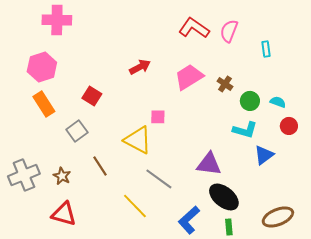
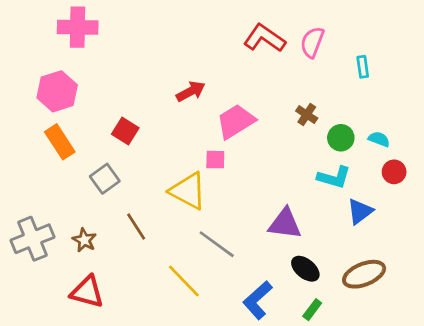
pink trapezoid: (189, 77) -> (236, 121), moved
black ellipse: (224, 197) -> (305, 269), size x0.7
brown ellipse: (278, 217) -> (364, 274), moved
green rectangle: (229, 227) -> (312, 310), turned 42

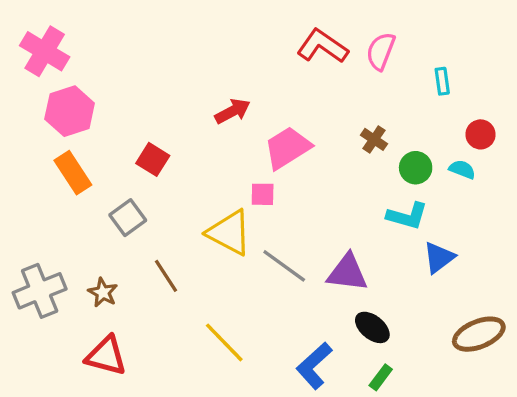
pink cross: (78, 27) -> (45, 51), moved, turned 30
red circle: (394, 172) -> (481, 134), moved
gray line: (217, 244) -> (284, 266), moved
brown ellipse: (364, 274) -> (479, 334), moved

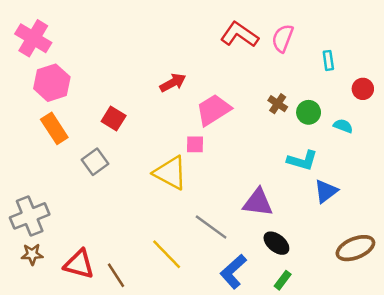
red circle: (481, 134) -> (363, 89), moved
green circle: (416, 168) -> (309, 112), moved
gray line: (284, 266) -> (211, 227), moved
brown line: (166, 276) -> (116, 275), moved
brown star: (103, 292) -> (32, 254), moved, turned -30

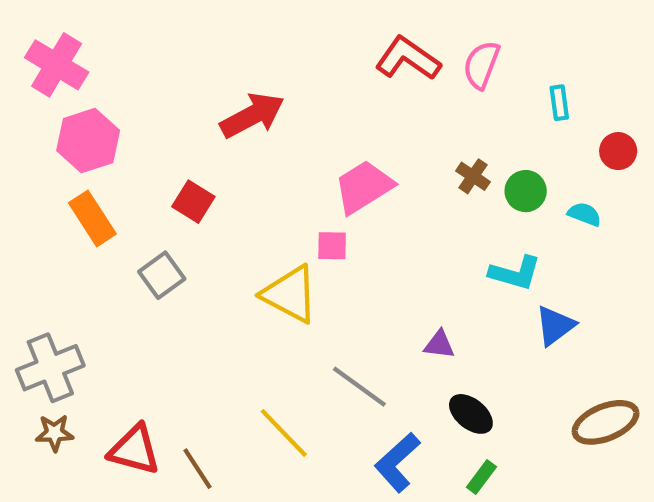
red arrow: (173, 83) -> (252, 115), moved, size x1.4
purple triangle: (258, 202) -> (439, 345), size x0.6

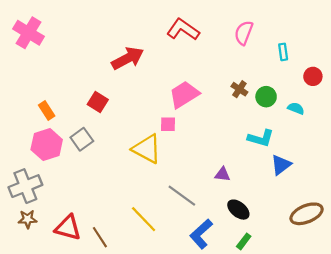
red L-shape: (408, 59) -> (183, 30), moved
pink hexagon: (88, 141) -> (47, 145), moved
orange rectangle: (92, 218) -> (47, 110), size x0.7

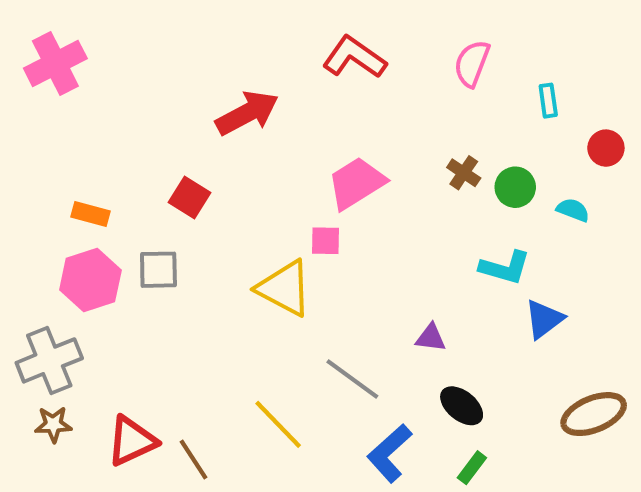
pink cross: (29, 33) -> (55, 63), turned 32
orange rectangle: (47, 110) -> (90, 214), turned -42
gray square: (82, 139) -> (158, 270), turned 35
red triangle: (68, 228) -> (132, 441), turned -40

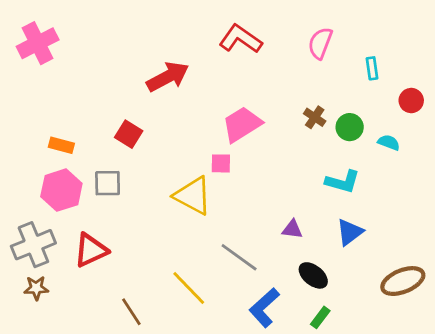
blue triangle: (544, 319) -> (350, 232), moved
red triangle: (132, 441) -> (91, 250), moved

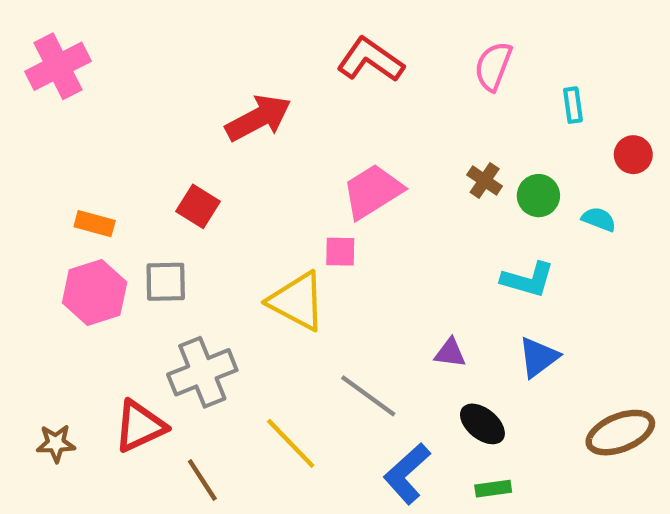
gray cross: (33, 245) -> (202, 372), moved
red triangle: (91, 250) -> (140, 426), moved
green rectangle: (320, 317) -> (493, 489), turned 45

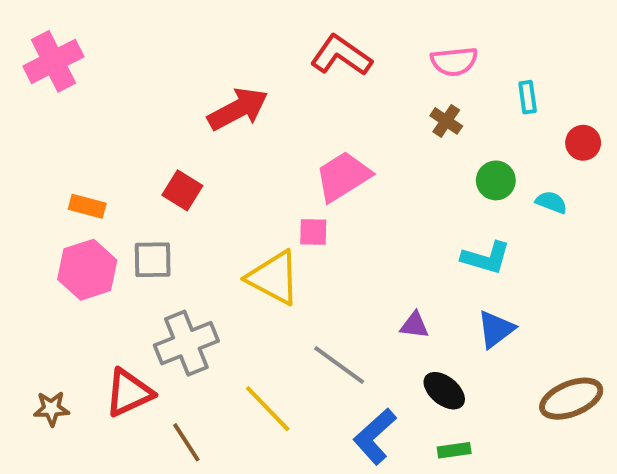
pink semicircle: (493, 66) -> (454, 61), turned -117
brown cross: (485, 180) -> (446, 121), moved

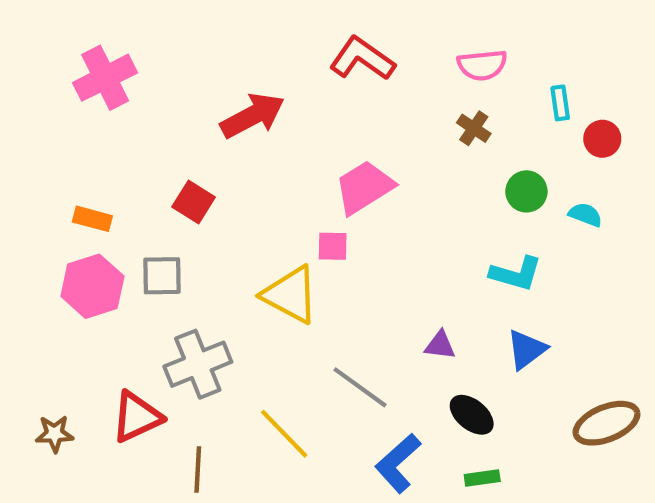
pink cross: (53, 61) -> (105, 78), moved
red circle: (583, 143) -> (602, 139), moved
brown line: (186, 442) -> (198, 470), turned 36

